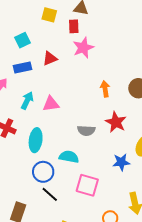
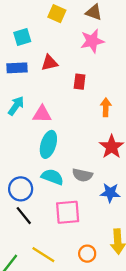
red rectangle: (74, 26) -> (80, 82), moved
pink star: (83, 48) -> (92, 41), moved
gray semicircle: (86, 131) -> (82, 175), moved
cyan ellipse: (36, 140) -> (48, 144), moved
pink square: (87, 185) -> (68, 212), turned -30

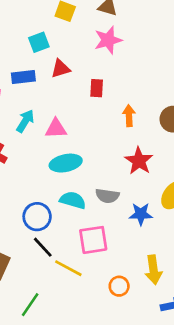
cyan square: (22, 37) -> (39, 42), moved
cyan ellipse: (48, 144) -> (66, 163), turned 65
yellow line: (43, 255) -> (68, 268), moved

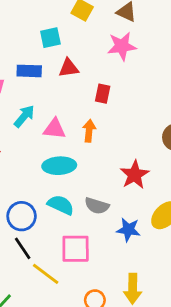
orange arrow: (129, 116) -> (89, 131), moved

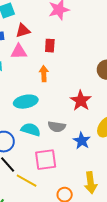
pink triangle: (55, 129) -> (19, 52), moved
blue star: (128, 230) -> (82, 141), turned 30

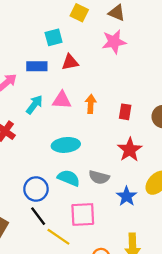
red rectangle: (50, 46) -> (125, 112), moved
pink triangle: (19, 52) -> (62, 100), moved
orange arrow: (44, 74) -> (91, 104), moved

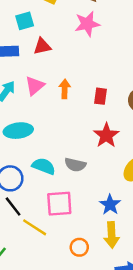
pink triangle: (62, 100) -> (35, 86), turned -42
cyan ellipse: (66, 145) -> (18, 131), moved
blue star: (127, 196) -> (110, 205), moved

